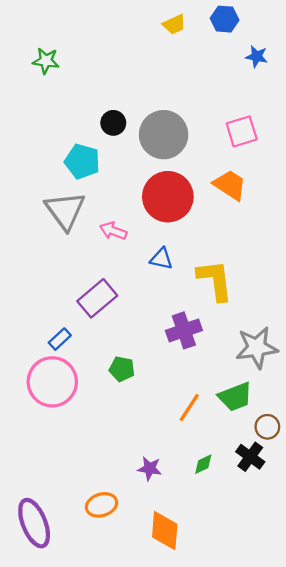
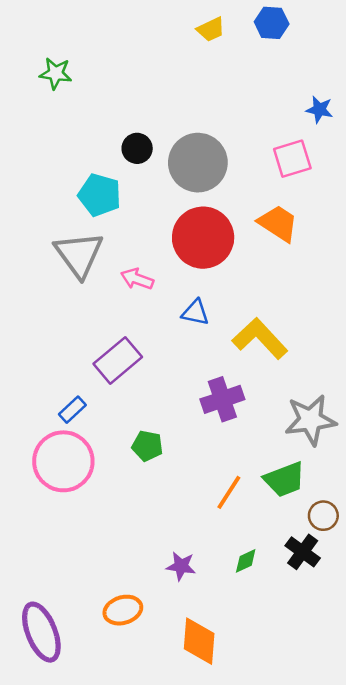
blue star: (257, 57) -> (319, 110), moved
yellow L-shape: (215, 280) -> (260, 338), turned -36

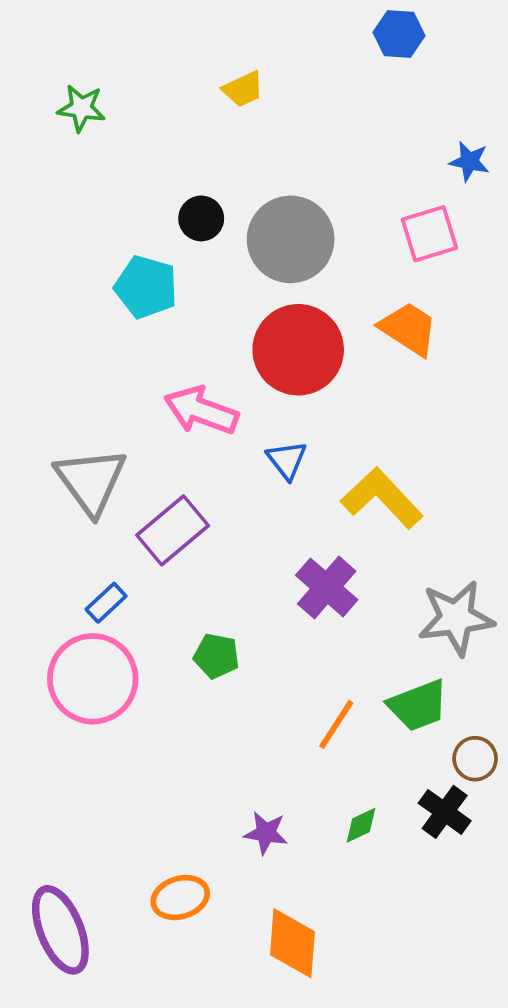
yellow trapezoid: (211, 29) -> (243, 89), moved
gray triangle: (79, 254) -> (91, 481), moved
pink arrow: (137, 279) -> (201, 411), size x1.5
blue triangle: (195, 313) -> (287, 460), turned 40
purple cross: (222, 399) -> (327, 587), turned -30

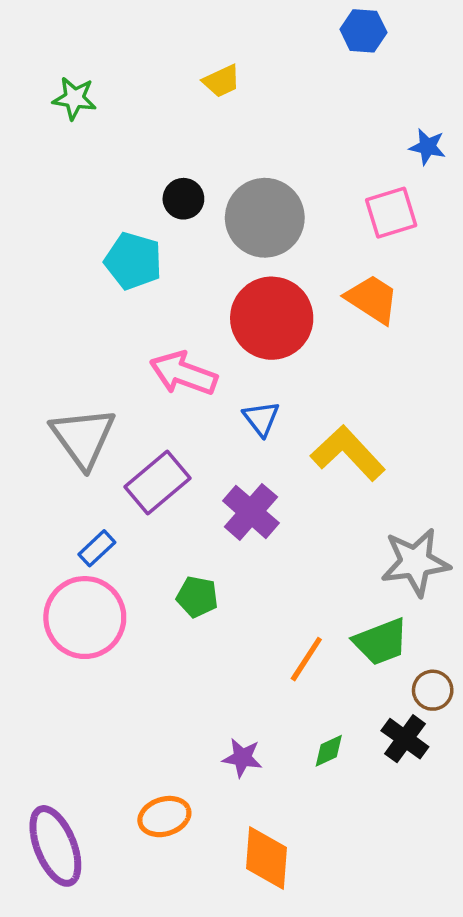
purple cross: (327, 587) -> (251, 512), moved

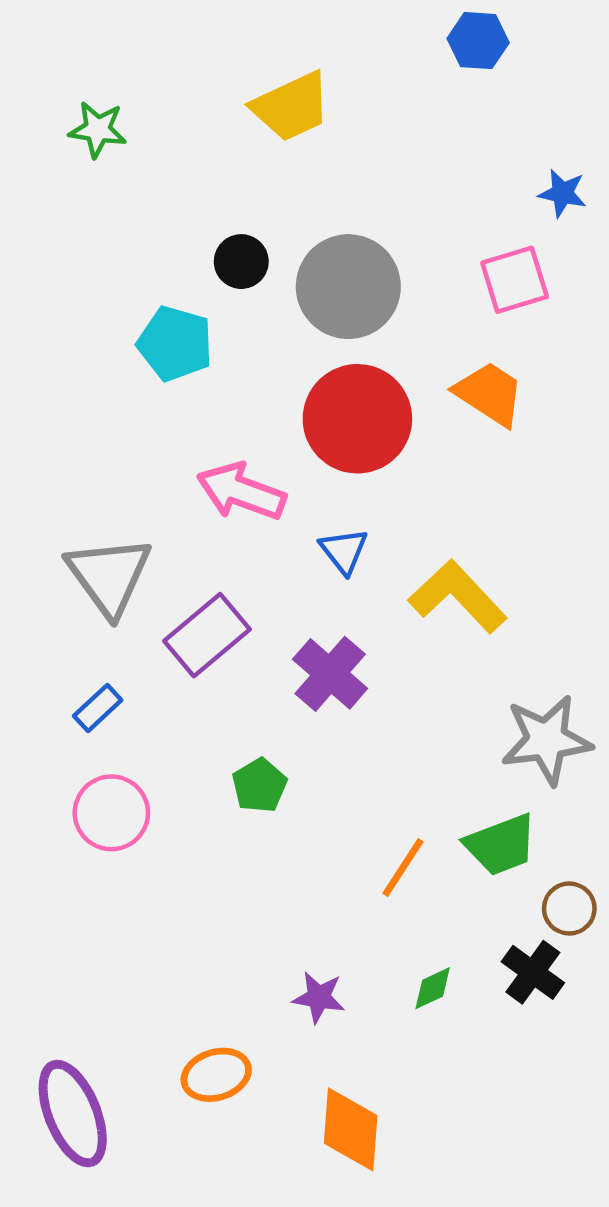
yellow trapezoid: (222, 81) -> (291, 107), size x1.6
blue rectangle: (97, 548) -> (98, 708), moved
green pentagon: (197, 597) -> (259, 785), turned 30
pink circle: (85, 618) -> (111, 813), size x0.7

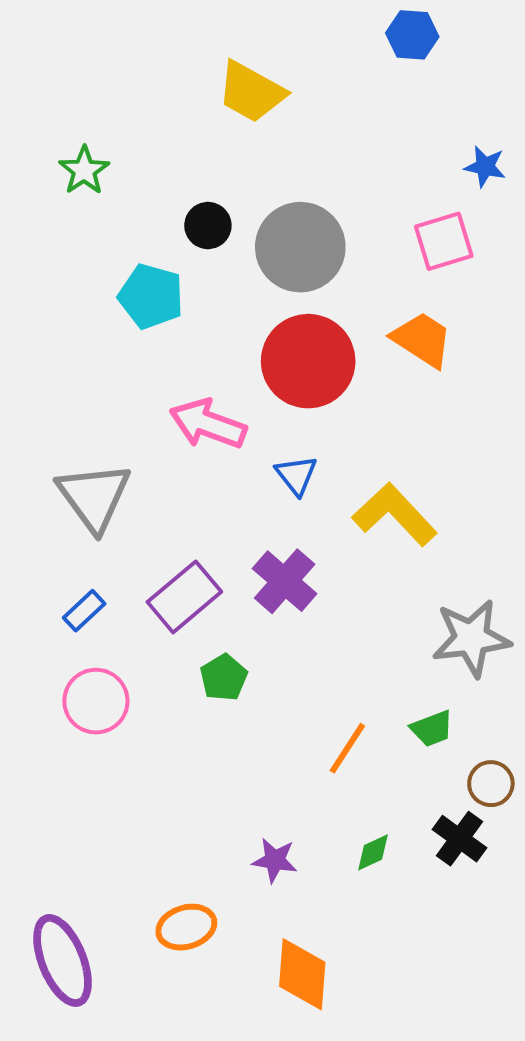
yellow trapezoid: (291, 107) -> (251, 92), turned 54
green star: (98, 129) -> (84, 170), moved, turned 30
purple rectangle: (207, 635) -> (184, 597), moved
green trapezoid: (501, 845) -> (432, 729), size x0.7

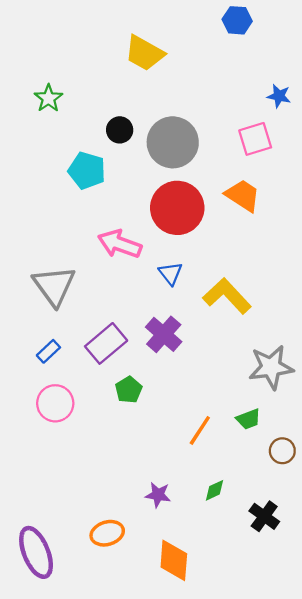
black cross: (459, 839) -> (264, 516), moved

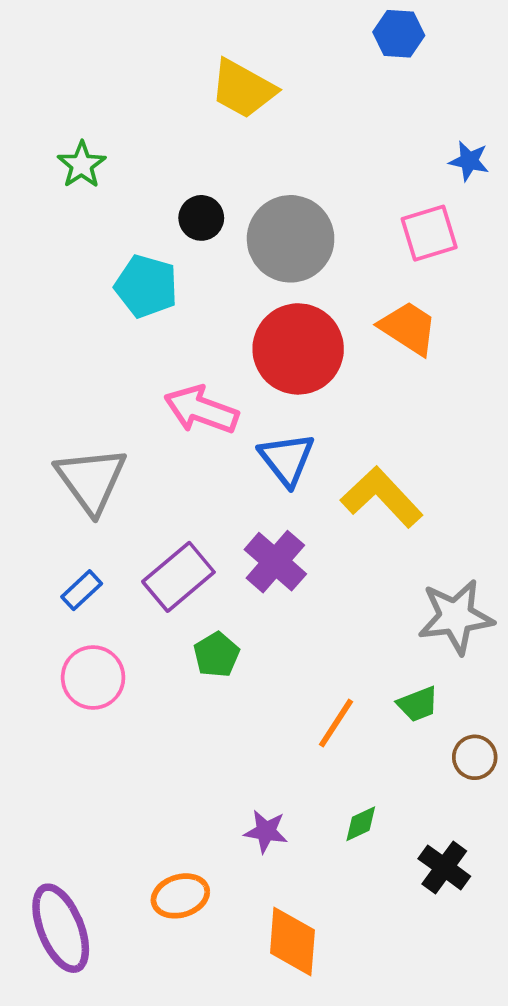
blue triangle: (170, 273) -> (287, 459), size x1.4

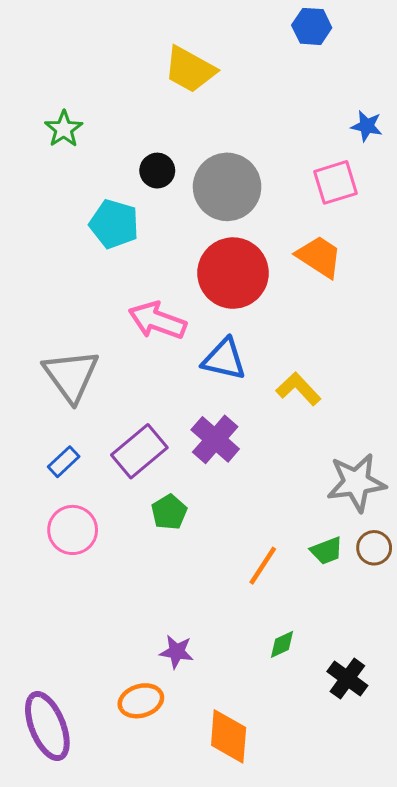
blue triangle: (287, 459) -> (224, 359), turned -39
yellow L-shape: (382, 497) -> (298, 389), size x0.7
brown circle: (475, 757) -> (374, 548), moved
purple star: (266, 831) -> (177, 652), moved

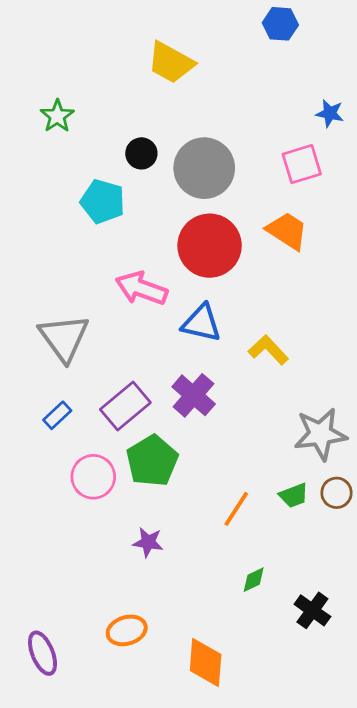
green pentagon: (169, 512) -> (152, 461), size x1.6
pink circle: (73, 530) -> (93, 477), moved
purple star: (177, 652) -> (148, 542), moved
purple ellipse: (47, 726) -> (43, 653), size x0.7

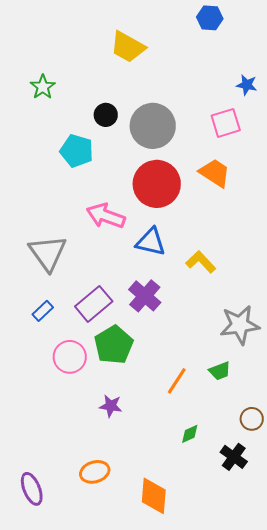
brown circle: (336, 493) -> (252, 419), moved

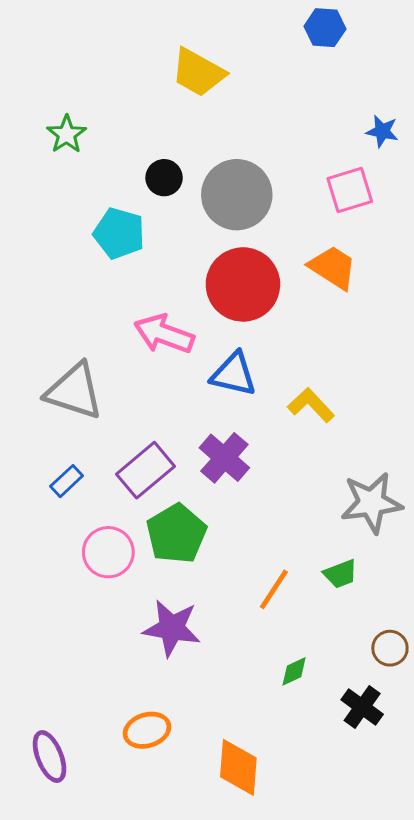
gray triangle: (48, 253) -> (74, 391), turned -36
purple star: (111, 406) -> (172, 628), size x1.6

